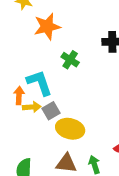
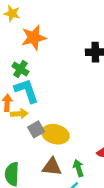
green cross: (70, 60) -> (20, 69), moved
gray square: (51, 111) -> (36, 129), moved

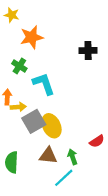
cyan L-shape: (26, 91) -> (44, 84), moved
gray square: (36, 129) -> (34, 121), size x1.5
yellow ellipse: (55, 134) -> (51, 126), turned 50

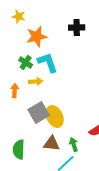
black cross: (88, 50) -> (77, 27), moved
cyan L-shape: (44, 84) -> (48, 62), moved
yellow arrow: (18, 107) -> (36, 81), moved

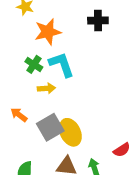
orange arrow: (15, 90) -> (19, 115), moved, turned -56

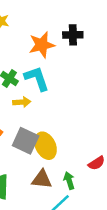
orange star: (48, 32) -> (42, 45), moved
gray square: (50, 127) -> (26, 141), turned -35

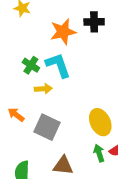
yellow ellipse: (45, 146) -> (100, 122), moved
green arrow: (69, 181) -> (99, 153), moved

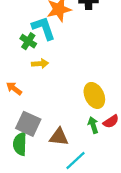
cyan L-shape: (58, 65) -> (44, 28), moved
gray square: (47, 127) -> (28, 124), moved

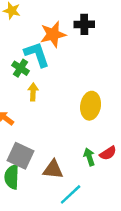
yellow arrow: (40, 64) -> (33, 92), turned -84
yellow ellipse: (94, 95) -> (91, 106), moved, turned 35

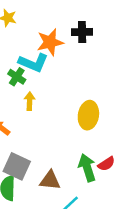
cyan L-shape: (37, 54) -> (33, 63), turned 132
green arrow: (89, 157) -> (87, 168), size x1.5

